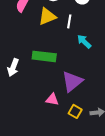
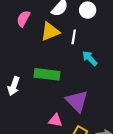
purple triangle: (72, 81) -> (77, 101), turned -35

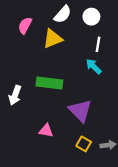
white line: (74, 37) -> (98, 44), moved
pink triangle: (55, 120) -> (46, 131), moved

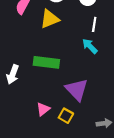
pink triangle: (46, 131) -> (43, 109), turned -48
yellow square: (84, 144) -> (66, 116), moved

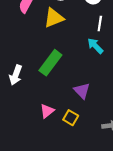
green rectangle: (46, 62) -> (50, 63), turned -60
purple triangle: (77, 90) -> (82, 91), size x0.7

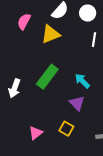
cyan arrow: (95, 46) -> (82, 81), moved
pink triangle: (47, 111) -> (36, 133), moved

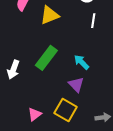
yellow square: (66, 129) -> (66, 110), size x1.5

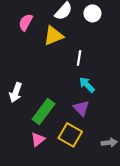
white line: (93, 21) -> (79, 58), moved
green rectangle: (46, 58) -> (43, 111), moved

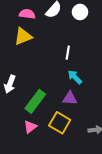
pink semicircle: (26, 22) -> (27, 14), moved, turned 70
yellow triangle: (53, 36) -> (23, 36), moved
purple triangle: (81, 108) -> (70, 98), turned -42

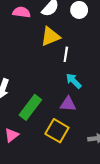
yellow triangle: (23, 36) -> (50, 37), moved
pink triangle: (30, 127) -> (12, 135), moved

